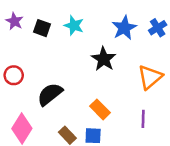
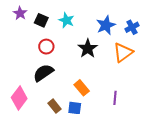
red circle: (14, 75) -> (46, 47), moved
orange triangle: (150, 77) -> (123, 52), moved

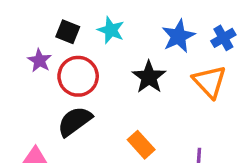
purple star: (20, 13) -> (40, 60), moved
red circle: (46, 47) -> (78, 76), size x1.5
orange triangle: (123, 52) -> (210, 82), turned -35

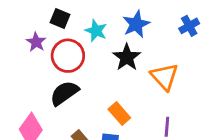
cyan star: (111, 30) -> (96, 31), moved
blue star: (178, 36) -> (136, 24), moved
orange triangle: (210, 82) -> (164, 77), moved

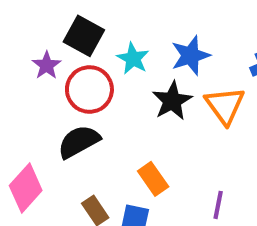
black square: (60, 19) -> (84, 36), size x1.4
orange triangle: (164, 77) -> (225, 105), moved

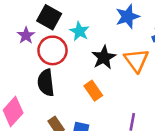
blue star: (190, 55) -> (128, 16), moved
black semicircle: (79, 142) -> (46, 83), turned -68
orange rectangle: (153, 179) -> (93, 91), moved

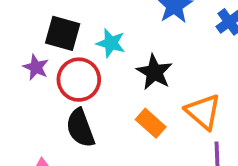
orange triangle: (136, 60) -> (203, 112), moved

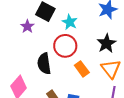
black star: (154, 72) -> (106, 43), moved
red circle: (79, 80) -> (65, 46), moved

